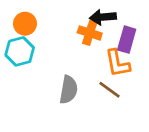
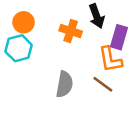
black arrow: (103, 17) -> (97, 16), turned -105
orange cross: (90, 33) -> (71, 31), moved

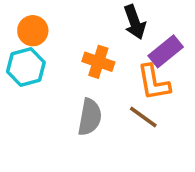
orange cross: (71, 31) -> (98, 62), moved
purple rectangle: (119, 37) -> (166, 51), turned 35

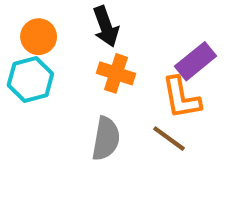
black arrow: (135, 22) -> (106, 26), moved

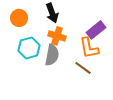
cyan hexagon: (30, 79) -> (29, 48), moved
gray semicircle: (106, 139) -> (52, 55), moved

